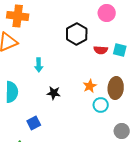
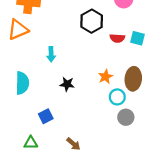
gray circle: (122, 131) -> (126, 117), moved

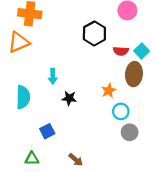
cyan square: (138, 38) -> (142, 51), turned 32
cyan arrow: (51, 54) -> (53, 76), moved
brown ellipse: (133, 79) -> (134, 74), moved

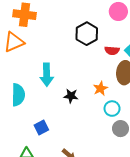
cyan arrow: (53, 76) -> (47, 75), size x1.5
black star: (69, 98) -> (71, 96), moved

